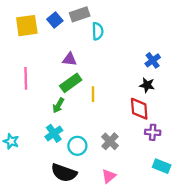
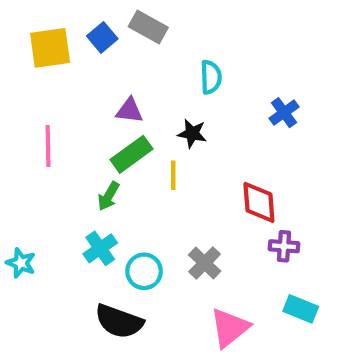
gray rectangle: (80, 14) -> (148, 27), turned 48
cyan semicircle: (98, 31) -> (211, 77), moved
black star: (147, 85) -> (192, 133), moved
pink triangle: (109, 176) -> (230, 328), moved, size x1.5

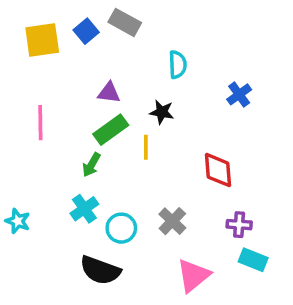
purple cross: (284, 246) -> (239, 225), moved

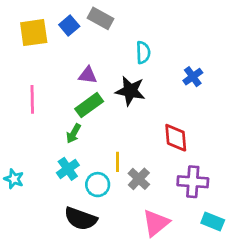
black star: (162, 112) -> (130, 91), size x1.5
yellow line: (146, 147) -> (118, 162), moved
purple cross: (239, 225) -> (193, 182), size x1.5
cyan rectangle: (253, 260) -> (213, 222), moved

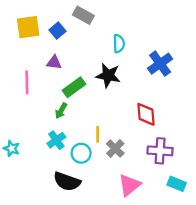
blue square: (69, 25) -> (58, 31), moved
purple triangle: (88, 75) -> (54, 62), moved
blue cross: (193, 77) -> (160, 64), size x1.5

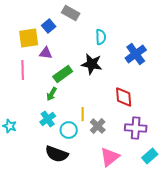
yellow square: (28, 27) -> (29, 38), moved
cyan rectangle: (177, 184) -> (150, 156), turned -63

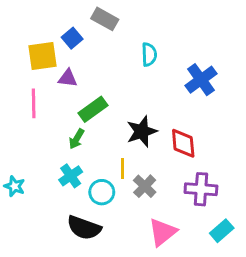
black star: (92, 64) -> (142, 131), moved, turned -30

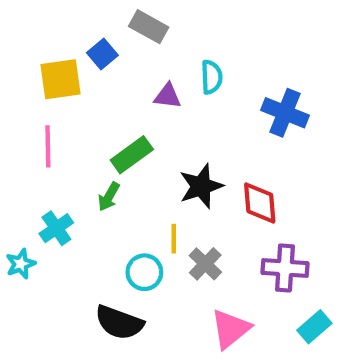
purple triangle: (68, 78) -> (167, 96), moved
blue cross: (201, 80) -> (285, 113), turned -32
cyan cross: (71, 176) -> (56, 228), moved
cyan star: (14, 186) -> (21, 264), turned 30

